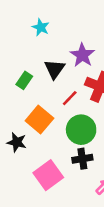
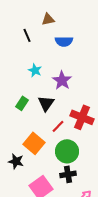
purple star: (82, 55) -> (62, 80), moved
green rectangle: (24, 80) -> (22, 103), moved

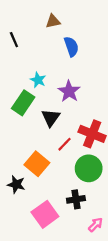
black line: (27, 35) -> (14, 40), moved
blue semicircle: (64, 41) -> (71, 47), turned -108
green rectangle: (22, 103) -> (23, 103), moved, size x1.5
green circle: (67, 151) -> (89, 168), moved

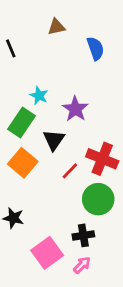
blue semicircle: (71, 47) -> (95, 48), moved
orange square: (37, 164) -> (23, 163), moved
pink arrow: (96, 225) -> (82, 265), moved

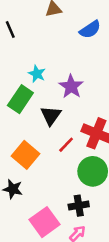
blue semicircle: (95, 48) -> (90, 29), turned 75
orange square: (23, 163) -> (25, 155), moved

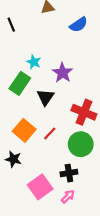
red line: (66, 145) -> (50, 134), moved

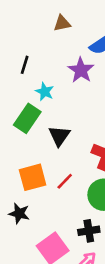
black line: (11, 25) -> (25, 65), moved, turned 40
purple star: (63, 73) -> (81, 70), moved
orange square: (24, 130) -> (33, 177), turned 35

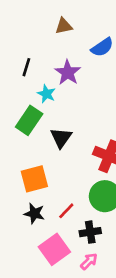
purple star: (81, 70) -> (68, 73), moved
red line: (65, 181) -> (66, 211), moved
black star: (19, 213) -> (34, 213), moved

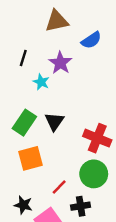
brown triangle: (64, 26) -> (57, 21), size x1.5
green rectangle: (29, 120) -> (24, 123), moved
black star: (34, 213) -> (23, 205), moved

